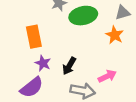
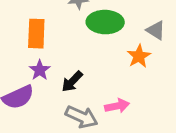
gray triangle: (123, 13) -> (156, 30), turned 35

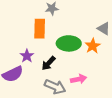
green ellipse: (105, 22) -> (69, 43), moved
orange rectangle: (36, 34) -> (40, 29), moved

